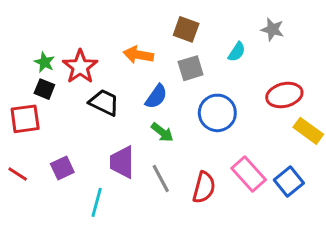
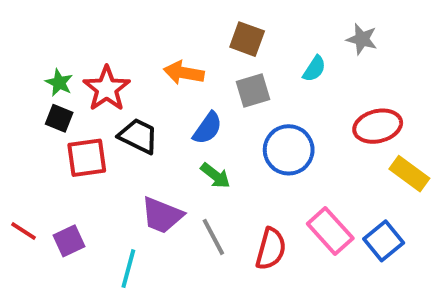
red square: (25, 119) -> (87, 158), moved
purple trapezoid: (122, 162) -> (162, 215), turned -68
purple square: (62, 168) -> (69, 241), moved

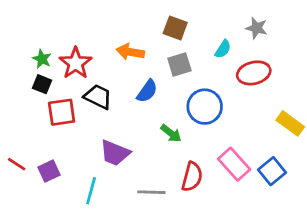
red ellipse: (378, 126) -> (254, 73), moved
green arrow: (215, 176) -> (171, 133), moved
gray line: (213, 237) -> (151, 192), moved, turned -60

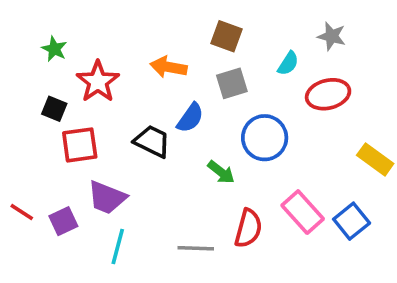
green star: (42, 59) -> (54, 49), moved
black trapezoid: (98, 97) -> (152, 141), moved
purple trapezoid: (115, 153) -> (107, 198), moved

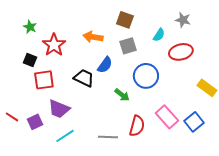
cyan line: (118, 246) -> (65, 136), turned 42

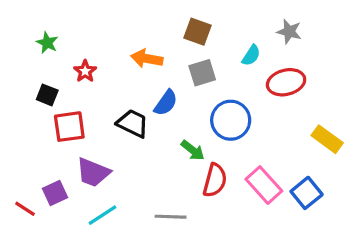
red star: (54, 45) -> (85, 71), size x0.6
red line: (12, 117) -> (25, 209), moved
red semicircle: (137, 126) -> (215, 180), moved

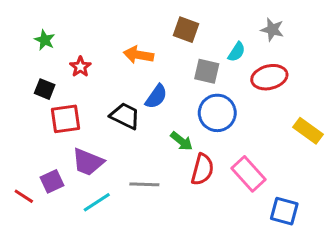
gray square: (202, 73) -> (207, 71), moved, turned 30
blue square: (307, 193) -> (284, 211), moved, turned -36
gray line: (171, 217) -> (144, 184), moved

